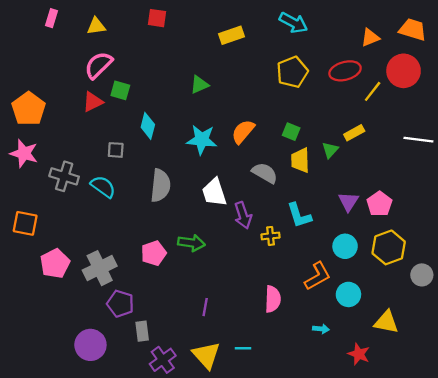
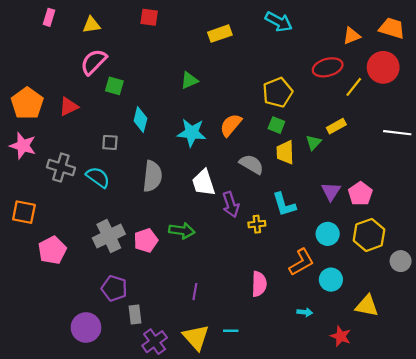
yellow pentagon: (292, 72) -> (278, 92), moved
red triangle: (93, 102) -> (69, 107), moved
gray cross: (100, 268) -> (109, 236), moved

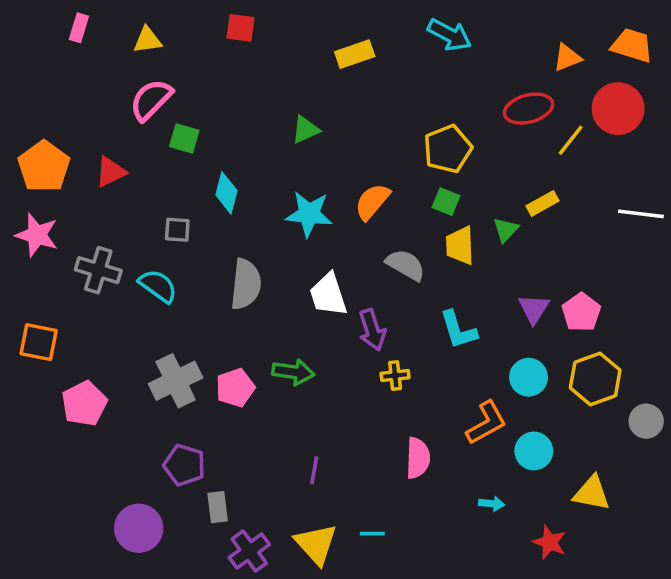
yellow cross: (257, 224) -> (395, 375), moved

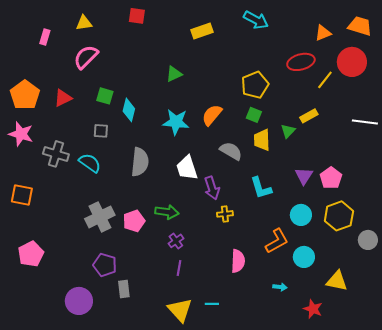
pink rectangle: (79, 28) -> (45, 37), moved
green square: (184, 138) -> (105, 96), moved
pink pentagon: (84, 404) -> (31, 254), moved
purple cross: (249, 551) -> (176, 241), moved, size x0.7

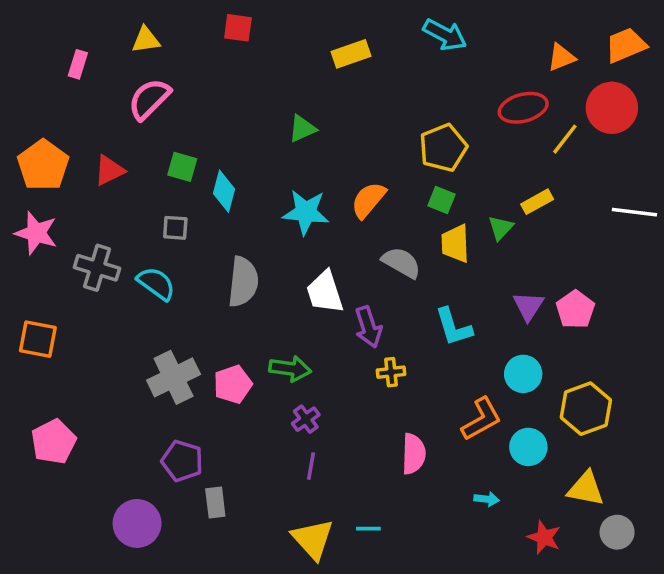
orange trapezoid: (360, 26) -> (626, 45), turned -40
yellow hexagon: (339, 216) -> (586, 409), moved
gray circle: (368, 240) -> (617, 532), moved

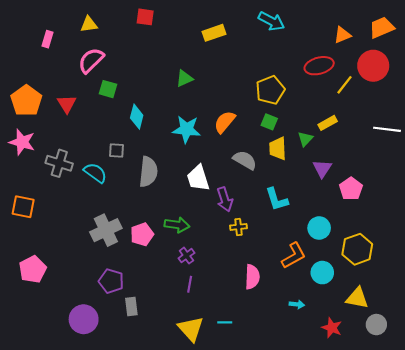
green square: (182, 167) -> (108, 89), moved
red triangle: (109, 170) -> (67, 104), turned -36
gray square: (175, 228) -> (116, 151), moved
purple triangle: (528, 306) -> (322, 169), moved

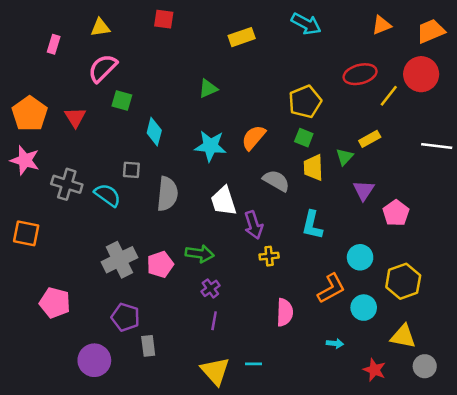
orange triangle: (342, 35) -> (382, 25), moved
cyan L-shape: (277, 199) -> (312, 225), turned 30
pink pentagon: (33, 269) -> (55, 303), moved, turned -30

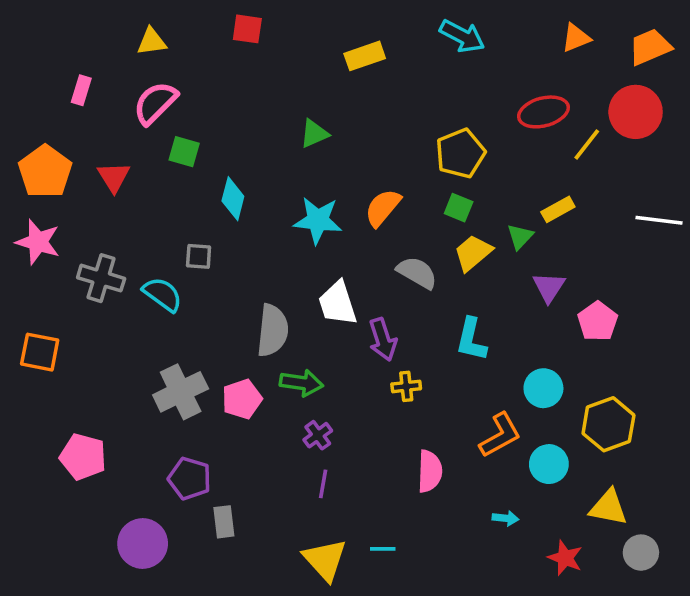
pink rectangle: (54, 44) -> (81, 90), moved
yellow trapezoid: (313, 168) -> (473, 253), turned 52
gray semicircle: (167, 194) -> (273, 330), moved

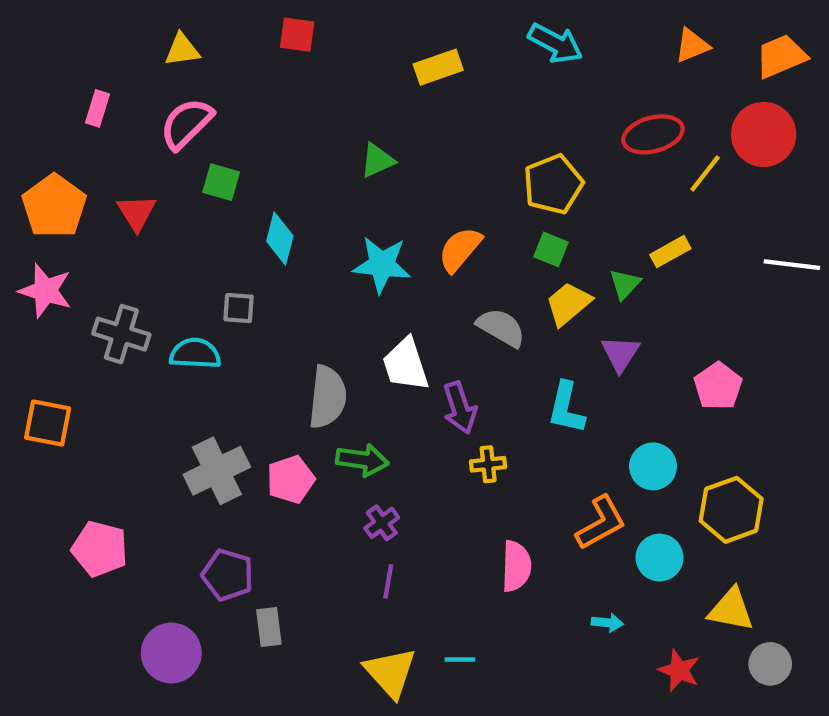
purple triangle: (549, 287) -> (620, 354), moved
cyan semicircle: (162, 294) -> (195, 354), turned -33

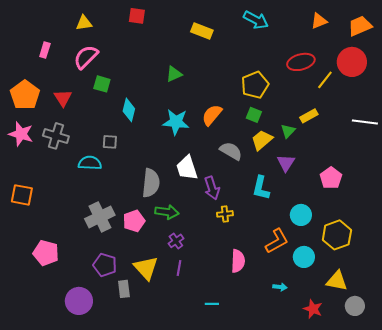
yellow rectangle: (438, 67) -> (202, 31), turned 40
gray cross: (121, 334) -> (56, 136), moved
yellow triangle: (390, 673) -> (146, 268), moved

